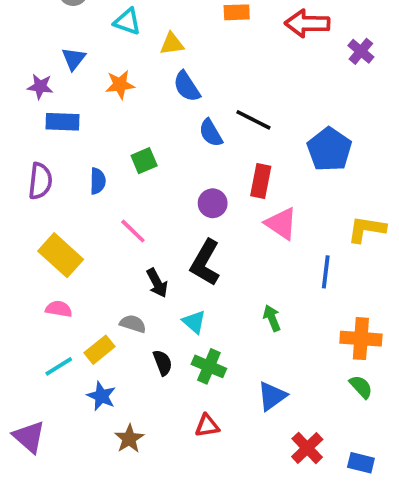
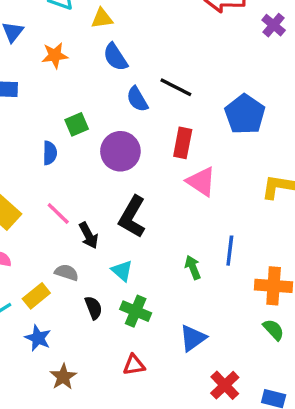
blue semicircle: (98, 181) -> (50, 153), moved
purple circle: (213, 203) -> (120, 151), moved, size x1.5
pink line: (133, 231) -> (58, 214), moved
blue line: (326, 272) -> (230, 251), moved

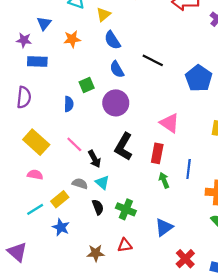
yellow triangle: (102, 18) -> (103, 14), turned -32
blue semicircle: (137, 99) -> (117, 69), moved
red rectangle: (183, 143) -> (157, 153), moved
cyan triangle: (122, 271) -> (102, 182), moved
brown star: (63, 377) -> (96, 253), moved, turned 30

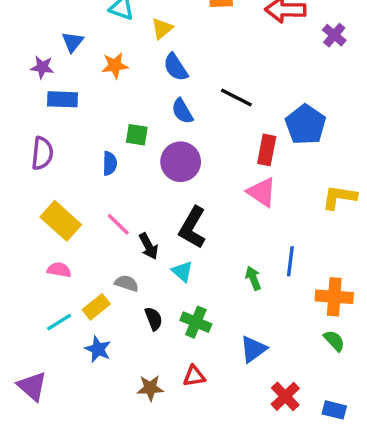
green square: (87, 85) -> (137, 135), turned 32
red rectangle: (157, 153) -> (267, 150), moved
cyan triangle: (102, 182) -> (182, 271), moved

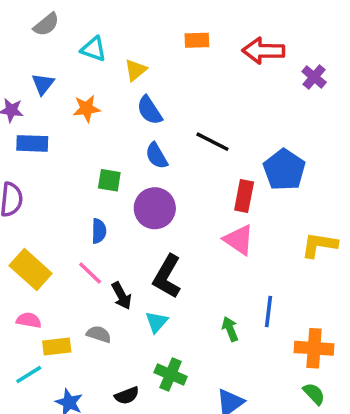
blue semicircle: (110, 163) -> (99, 231), moved
cyan triangle: (182, 271) -> (157, 322), turned 30
yellow rectangle: (96, 307) -> (57, 346), moved, turned 32
black semicircle: (154, 319) -> (127, 395), moved, turned 90

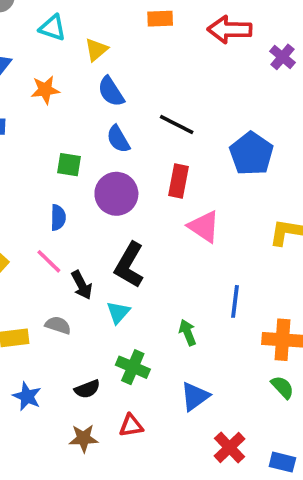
red rectangle: (244, 196) -> (178, 181), moved
green arrow: (230, 329) -> (188, 332), moved

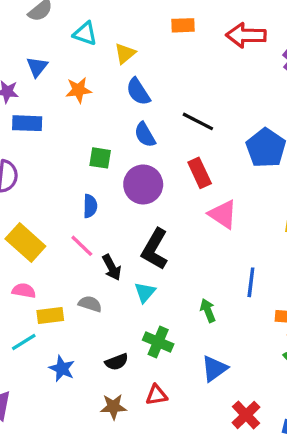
red rectangle: (178, 181) -> (200, 173), turned -36

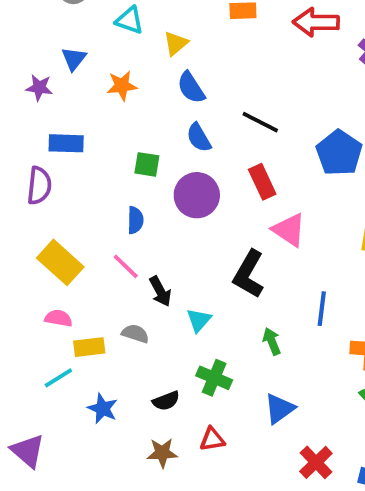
blue rectangle: (27, 123) -> (66, 143), moved
black L-shape: (155, 249) -> (249, 274), moved

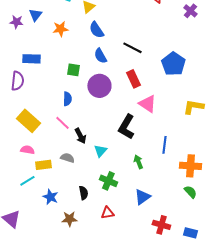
purple star: (39, 88) -> (16, 22), moved
black semicircle: (166, 401) -> (83, 193), turned -80
brown star: (162, 453) -> (69, 219), moved
red cross: (316, 462) -> (161, 225), turned -30

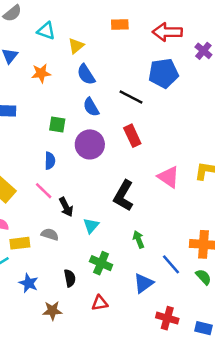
blue pentagon: (173, 64) -> (163, 73), moved, turned 30
pink triangle: (147, 104) -> (168, 177), moved
blue line: (164, 145) -> (171, 264), moved, turned -48

